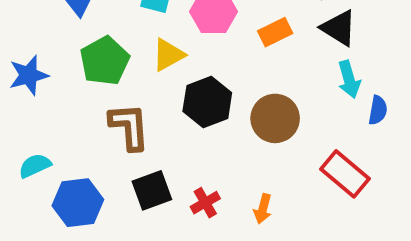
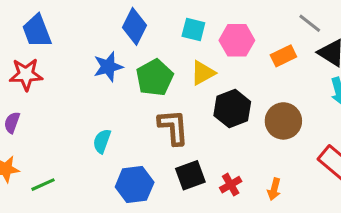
blue star: (29, 75) -> (108, 67), moved
cyan semicircle: (35, 166) -> (102, 141), moved, turned -45

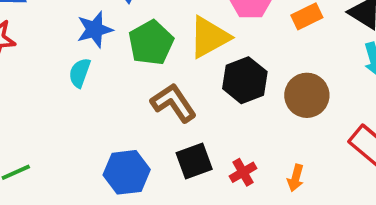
yellow triangle: (203, 73) -> (209, 37), size x1.4
brown L-shape: (173, 127) -> (174, 103), turned -30
cyan semicircle: (102, 141) -> (80, 73), moved

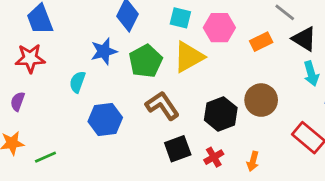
cyan semicircle: (80, 73) -> (77, 82), moved
black hexagon: (245, 80) -> (221, 114), moved
blue hexagon: (127, 172) -> (105, 120), moved

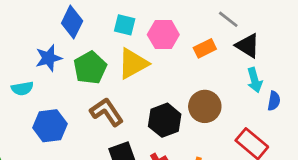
cyan semicircle: (77, 82) -> (22, 88), turned -120

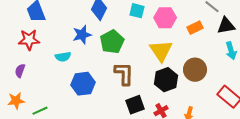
black triangle: (248, 46) -> (226, 26), turned -42
yellow triangle: (133, 64) -> (161, 51), moved, turned -35
brown L-shape: (107, 112) -> (124, 74), turned 35

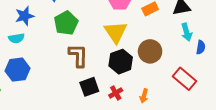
blue star: (82, 35) -> (25, 16), moved
blue hexagon: (83, 84) -> (17, 70), moved

